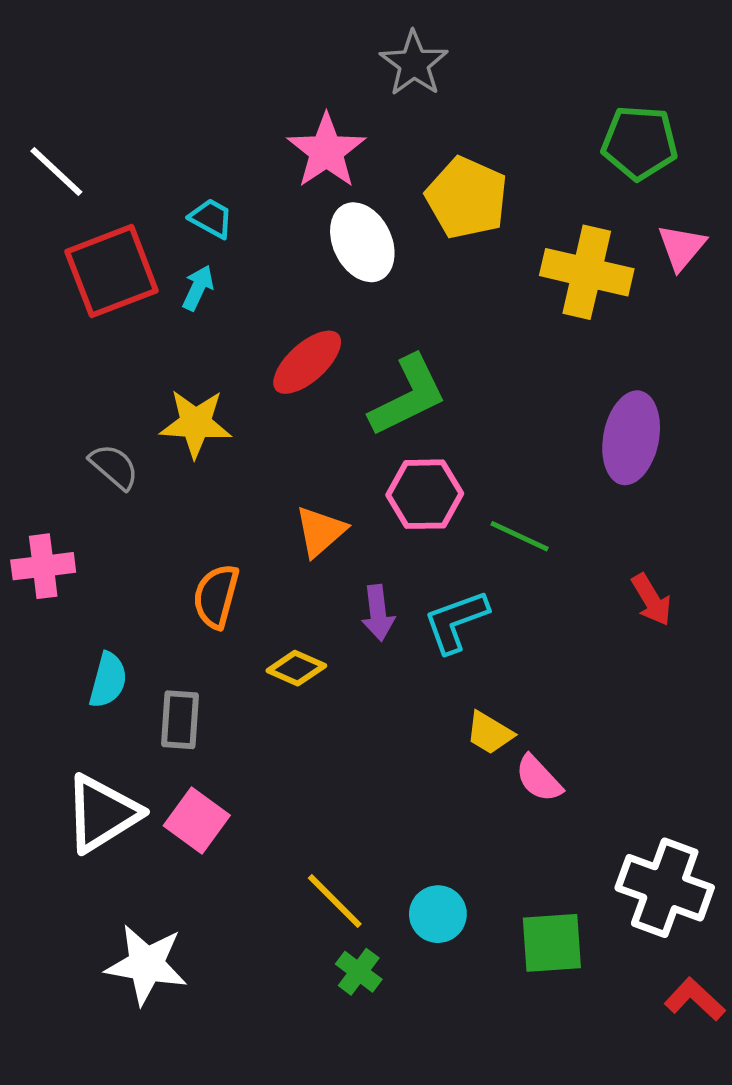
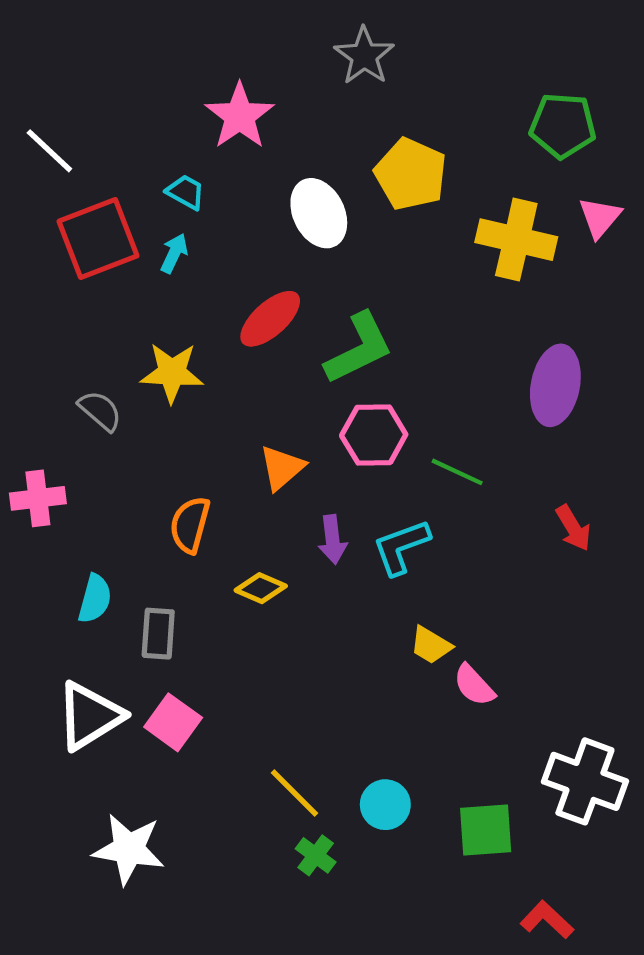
pink star: (326, 151) -> (240, 116), moved
red L-shape: (695, 999) -> (547, 920), moved

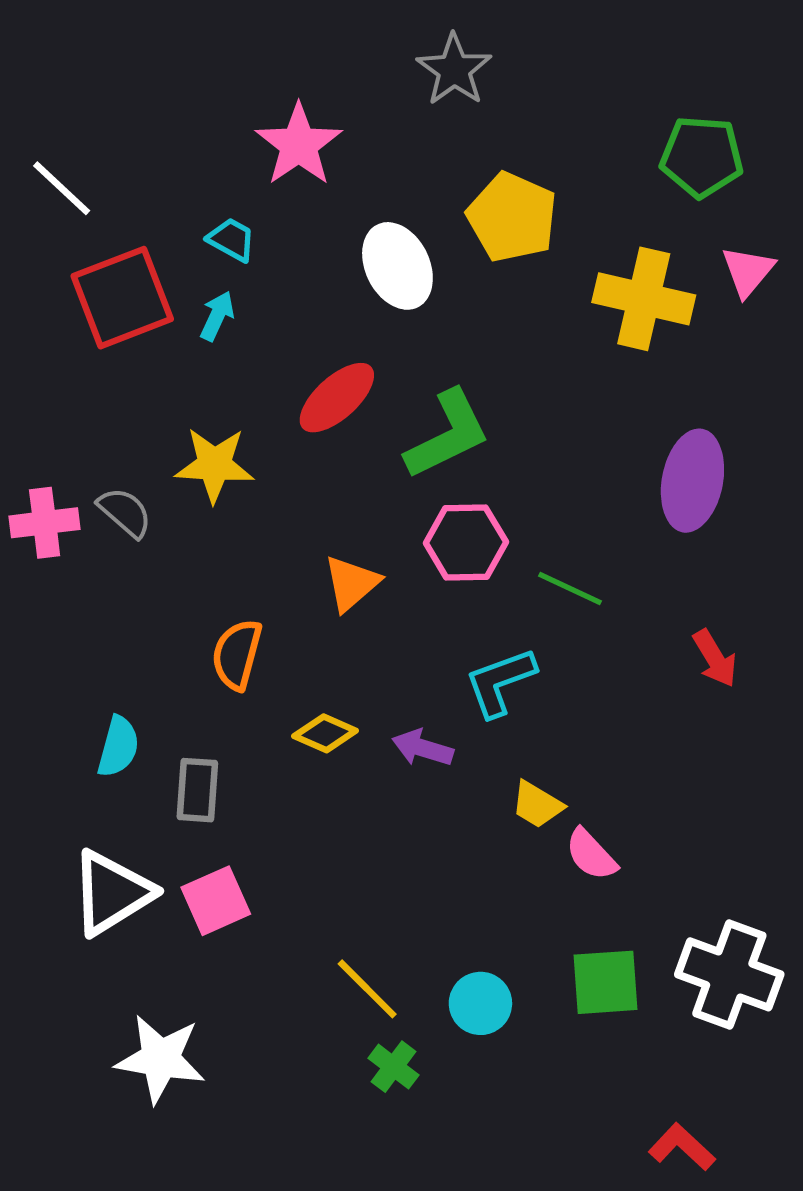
pink cross: (38, 498) -> (45, 523), moved
purple arrow: (333, 540) -> (423, 748), moved, turned 114
pink square: (173, 722) -> (216, 901), turned 30
green square: (486, 830) -> (606, 982), moved

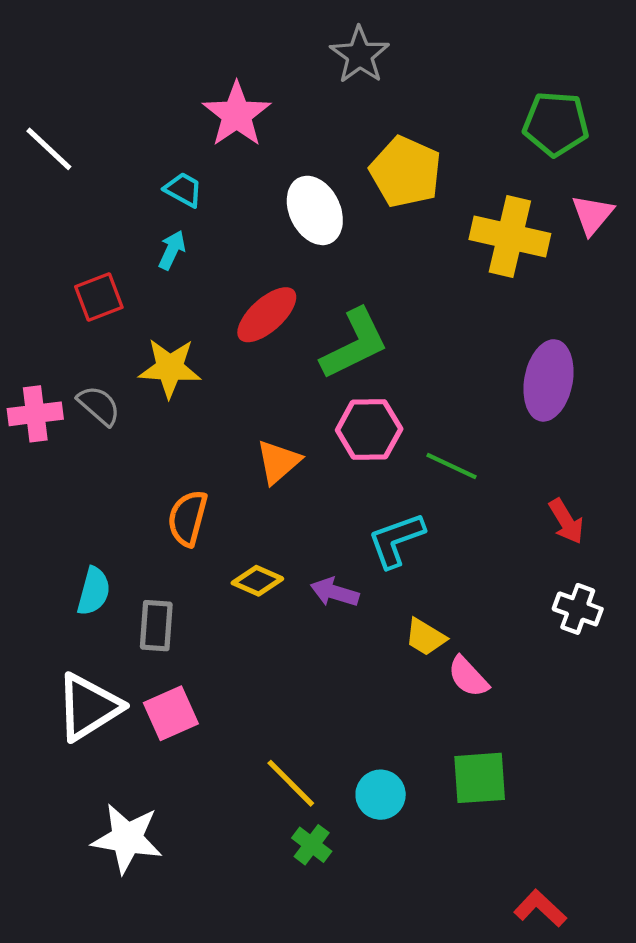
red square: (122, 298) -> (99, 297), moved, size x0.6
white cross: (729, 974) -> (578, 609), moved, size x0.6

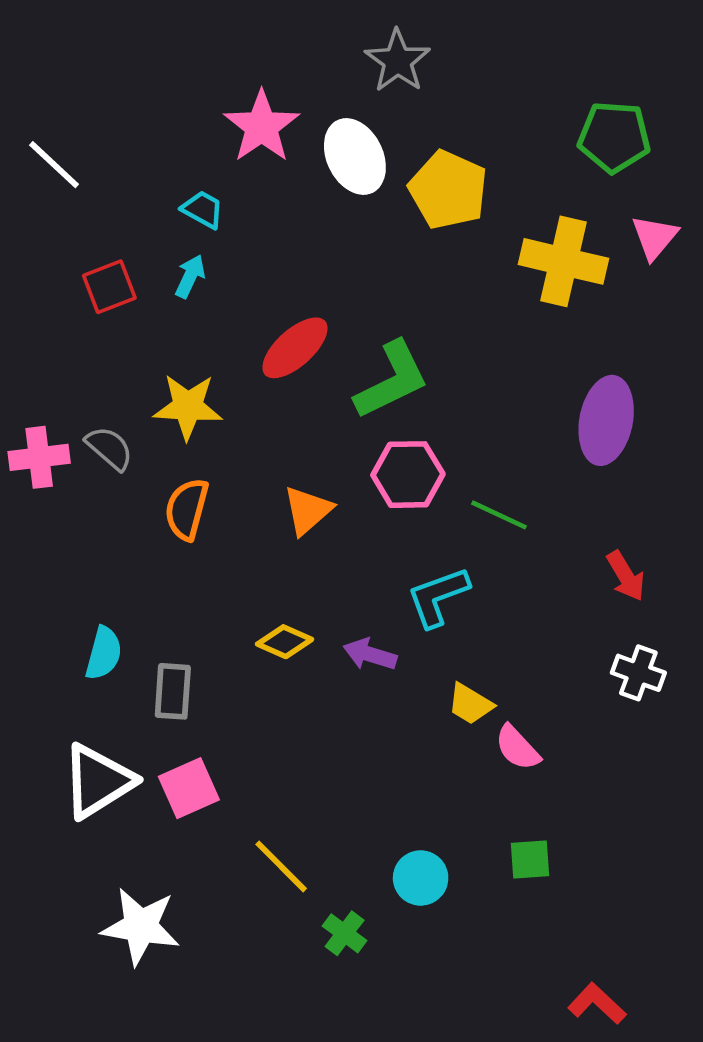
white ellipse: (315, 210) -> (355, 157), moved
red square: (99, 297) -> (109, 287), moved
orange semicircle: (188, 518) -> (187, 509), moved
green square: (480, 778) -> (530, 860), size x0.7
yellow line: (291, 783) -> (281, 866), moved

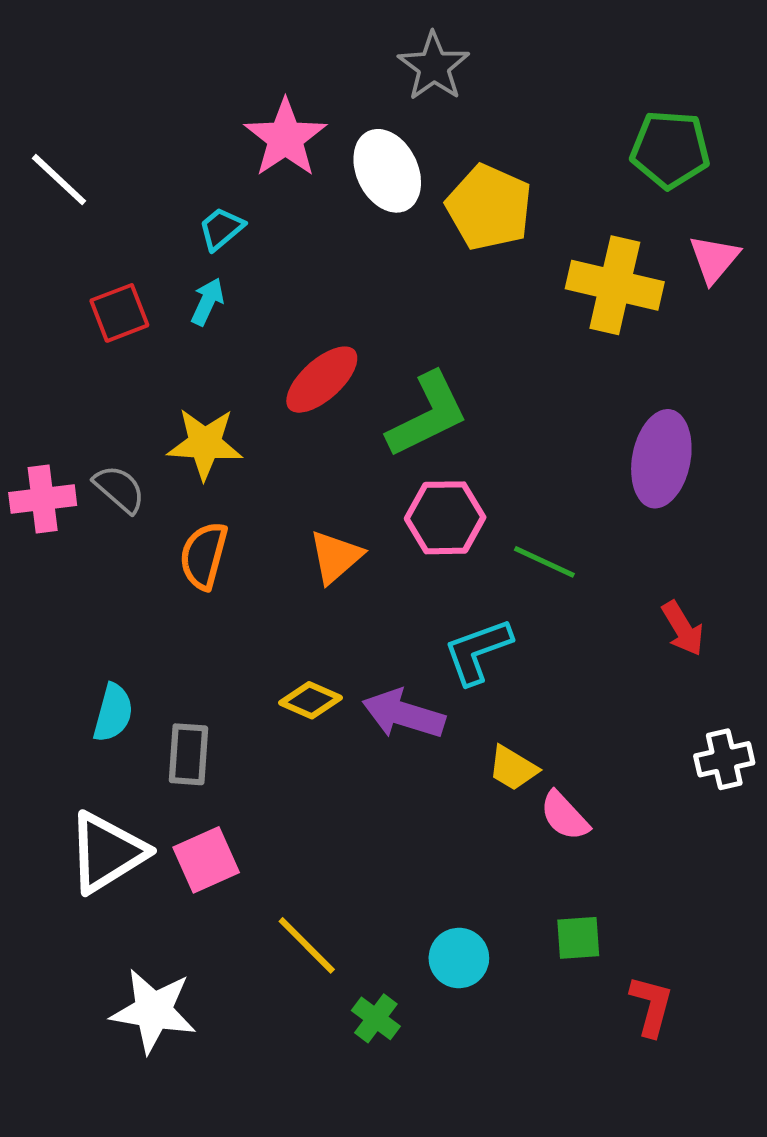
cyan trapezoid: (203, 210) -> (221, 229), turned -69
purple arrow: (370, 654) -> (404, 714), size x1.4
white cross: (638, 673) -> (724, 759), moved, turned -33
red L-shape: (597, 1004) -> (651, 1006), moved, turned 62

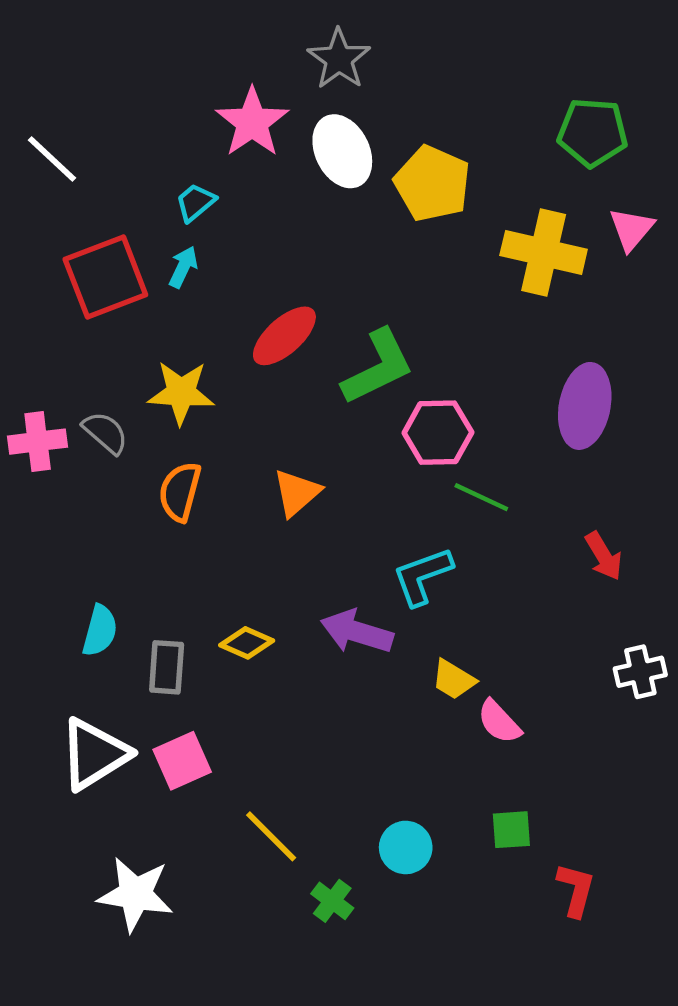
gray star: (434, 66) -> (339, 59), moved
red square: (119, 313) -> (105, 277), size x1.6
pink hexagon: (445, 518) -> (438, 433), moved
yellow diamond: (311, 700) -> (247, 643), moved

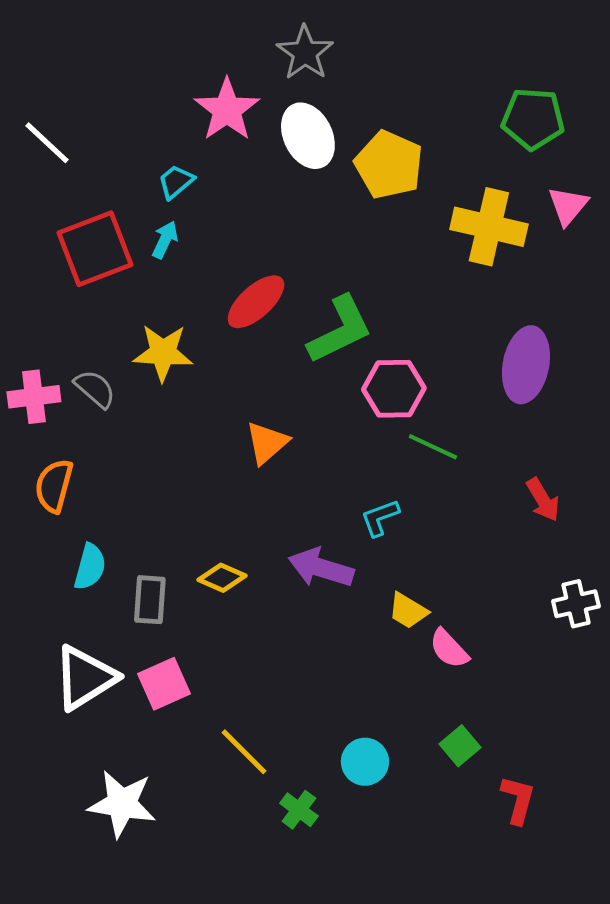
orange semicircle: (180, 492) -> (54, 486), moved
cyan L-shape: (422, 576) -> (380, 518), size x0.7
green square: (511, 830) -> (460, 746), turned -36

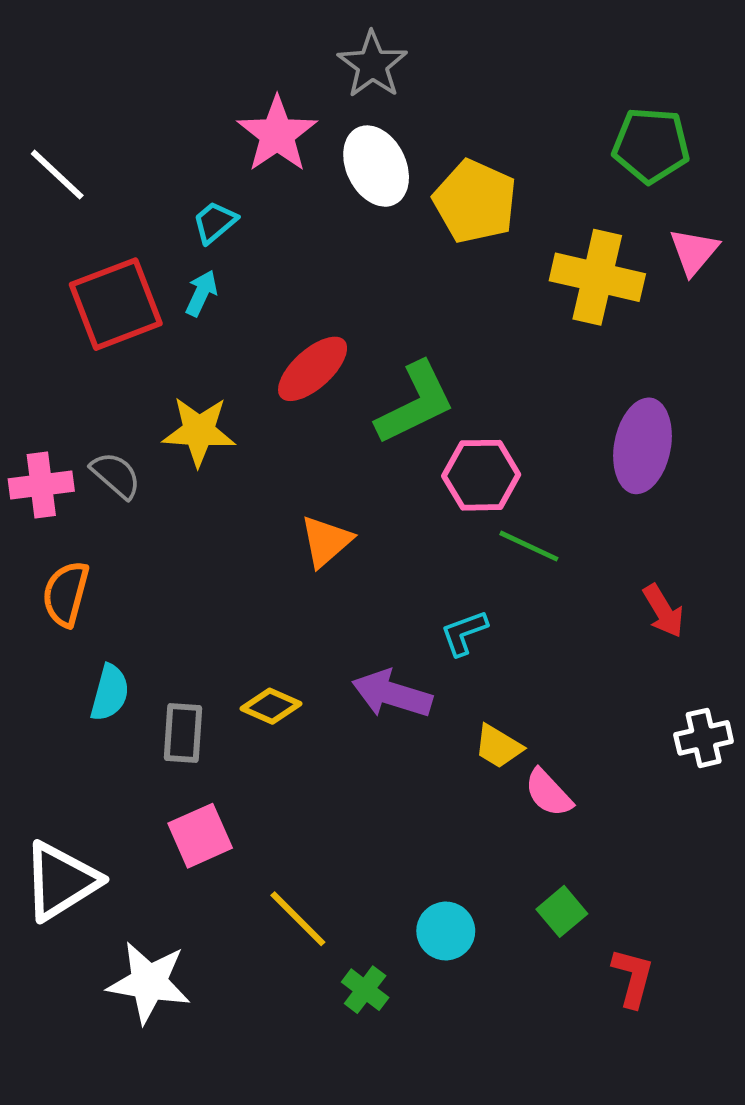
white triangle: (85, 678) -> (61, 881), moved

